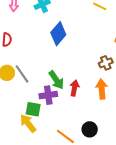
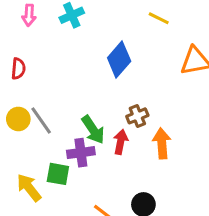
blue diamond: (58, 34) -> (119, 59), moved
brown cross: (106, 63) -> (137, 116), moved
yellow arrow: (28, 123) -> (29, 188), moved

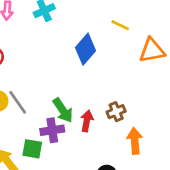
yellow line: (159, 18) -> (120, 25), moved
brown cross: (137, 116) -> (116, 112), moved
orange arrow: (162, 143) -> (135, 141), moved

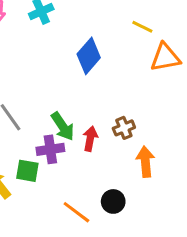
yellow line: (120, 25) -> (142, 27), moved

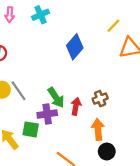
yellow line: (142, 27) -> (113, 26), turned -72
orange arrow: (145, 162) -> (98, 129), moved
black circle: (113, 201) -> (107, 151), moved

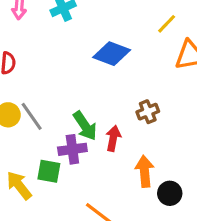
blue diamond: (75, 47) -> (112, 54), turned 70
brown cross: (100, 99) -> (148, 112), moved
black circle: (107, 151) -> (170, 193), moved

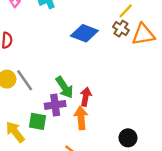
brown cross: (148, 112) -> (121, 29), moved, turned -35
orange arrow: (145, 171) -> (81, 118), moved

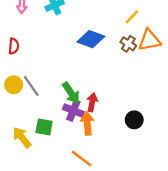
brown cross: (121, 29) -> (128, 44), moved
purple cross: (55, 105) -> (73, 110), moved, turned 30
black circle: (128, 138) -> (134, 120), moved

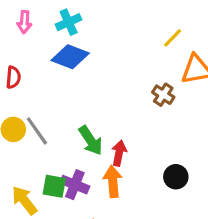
blue diamond: (91, 39) -> (70, 57), moved
brown cross: (128, 44) -> (163, 95), moved
purple cross: (73, 110) -> (75, 185), moved

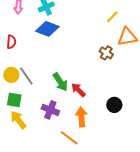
red arrow: (119, 153) -> (78, 90), turned -56
orange arrow: (113, 181) -> (81, 117), moved
green square: (54, 186) -> (14, 100), moved

